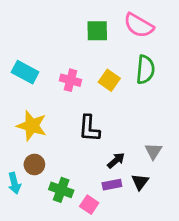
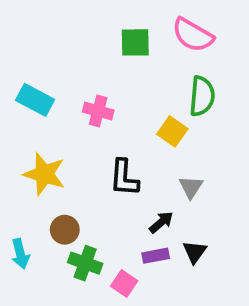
yellow square: (109, 80) -> (172, 131), moved
gray triangle: (153, 151) -> (191, 187), moved
brown circle: (34, 164) -> (65, 230), moved

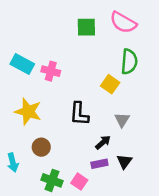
pink cross: (98, 111) -> (51, 71), moved
green cross: (85, 263) -> (52, 180), moved

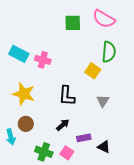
black arrow: (103, 142) -> (63, 125), moved
brown circle: (41, 147) -> (26, 124), moved
black triangle: (124, 161) -> (104, 147), moved, turned -40

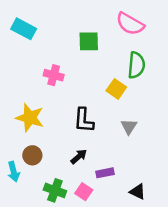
green square: (73, 23) -> (89, 41), moved
cyan rectangle: (19, 54) -> (24, 29), moved
black triangle: (104, 147) -> (138, 192), moved

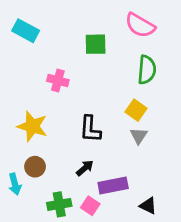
yellow square: (116, 89) -> (136, 110), moved
purple rectangle: (105, 173) -> (113, 186), size x1.5
green cross: (55, 190) -> (59, 204), turned -30

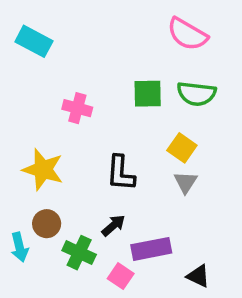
green square: (96, 44) -> (148, 94), moved
green semicircle: (147, 70) -> (196, 94), turned 92
green cross: (59, 204) -> (79, 253), moved, turned 35

